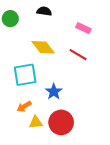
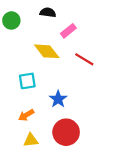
pink rectangle: (83, 28) -> (68, 31), moved, turned -64
cyan square: (25, 75) -> (27, 81), size x0.7
yellow triangle: (36, 122) -> (31, 140), moved

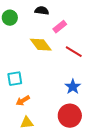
cyan square: (27, 81) -> (15, 79), moved
blue star: (58, 99) -> (73, 87), moved
red circle: (66, 132) -> (70, 116), moved

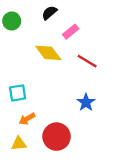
black semicircle: (42, 11) -> (49, 13), turned -48
red circle: (70, 116) -> (57, 137), moved
yellow triangle: (27, 123) -> (19, 144), moved

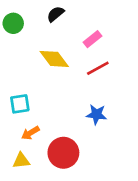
pink rectangle: (71, 32) -> (92, 39), moved
red line: (87, 61) -> (98, 68), turned -60
blue star: (86, 102) -> (96, 114), turned -30

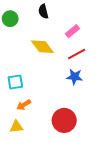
black semicircle: (55, 14) -> (43, 11), turned -64
blue star: (96, 114) -> (75, 77), moved
red circle: (63, 153) -> (64, 120), moved

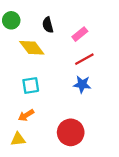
black semicircle: (43, 11) -> (48, 25), moved
yellow diamond: (42, 47) -> (32, 48), moved
cyan square: (15, 82) -> (31, 85), moved

